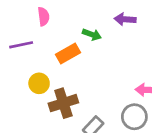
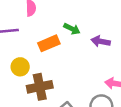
purple arrow: (125, 19) -> (101, 41), moved

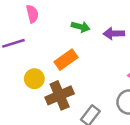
orange rectangle: (49, 43) -> (66, 60), moved

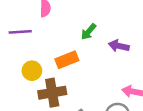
green arrow: (81, 27) -> (88, 32), turned 102

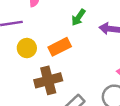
yellow circle: (32, 71) -> (27, 48), moved

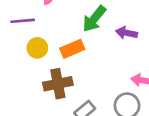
green arrow: (78, 17) -> (94, 19), size x1.5

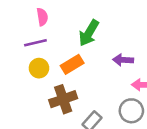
purple line: (23, 21) -> (35, 43), moved
purple arrow: (126, 33) -> (123, 60), moved

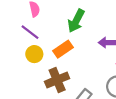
purple line: (35, 43) -> (30, 32), turned 54

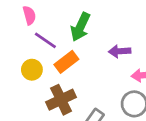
purple line: (30, 32) -> (45, 40), moved

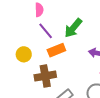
yellow circle: (32, 70) -> (24, 54), moved

